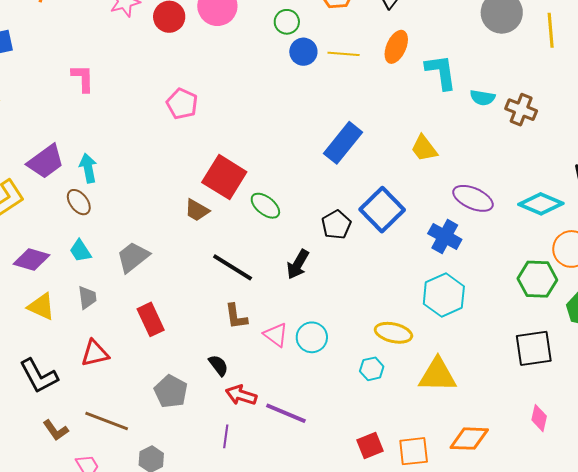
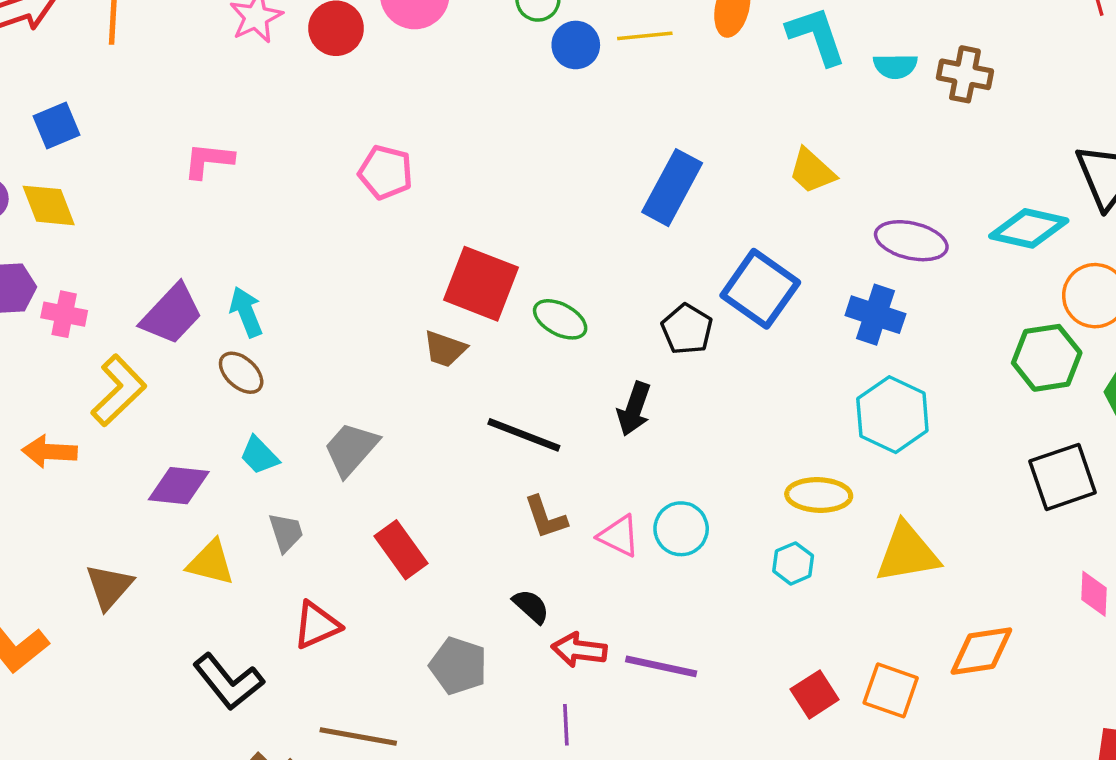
pink L-shape: (83, 78) -> (208, 161), turned -72
orange square: (414, 451) -> (891, 690), turned 36

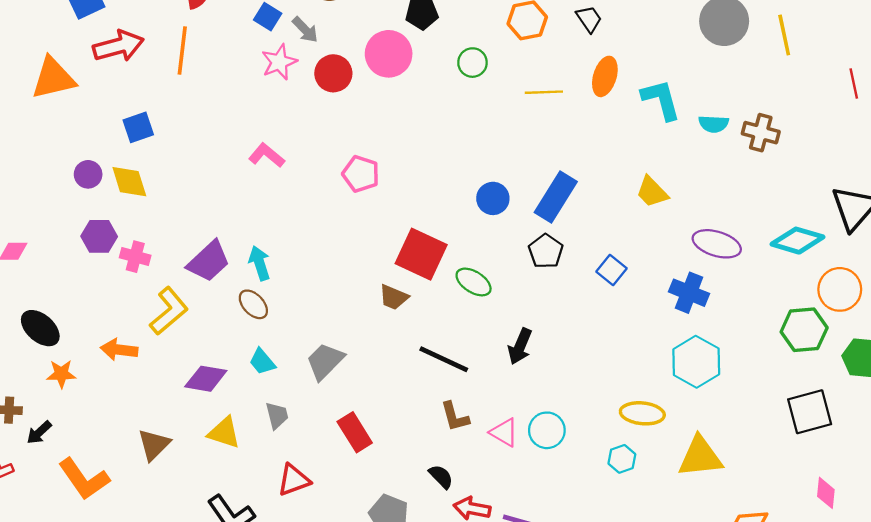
blue circle: (576, 45) -> (493, 198), moved
pink L-shape: (208, 161) -> (267, 155), moved, turned 30
blue square: (760, 289) -> (611, 270), size x0.6
black pentagon: (687, 329) -> (546, 251), moved

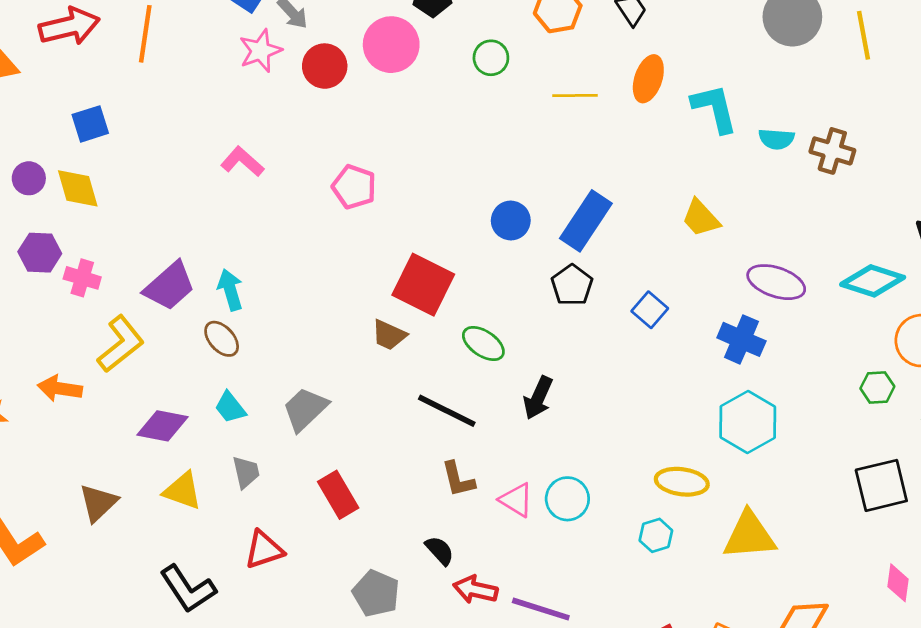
green ellipse: (474, 282) -> (483, 344), moved
green hexagon: (804, 330) -> (877, 387), size x0.6

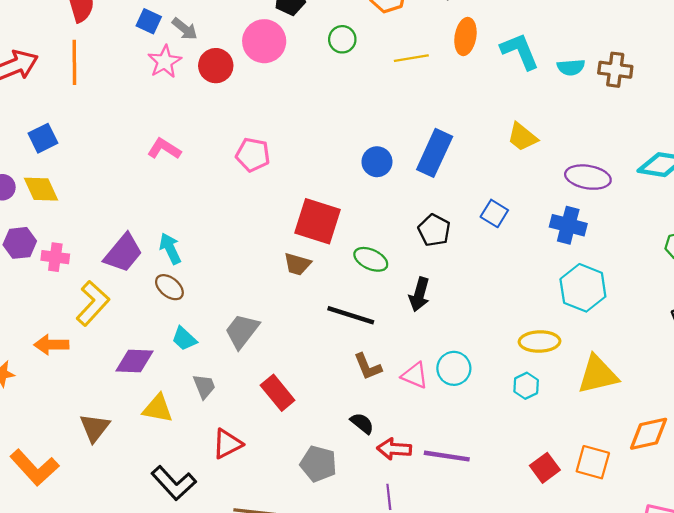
black pentagon: (572, 285) -> (434, 230), moved

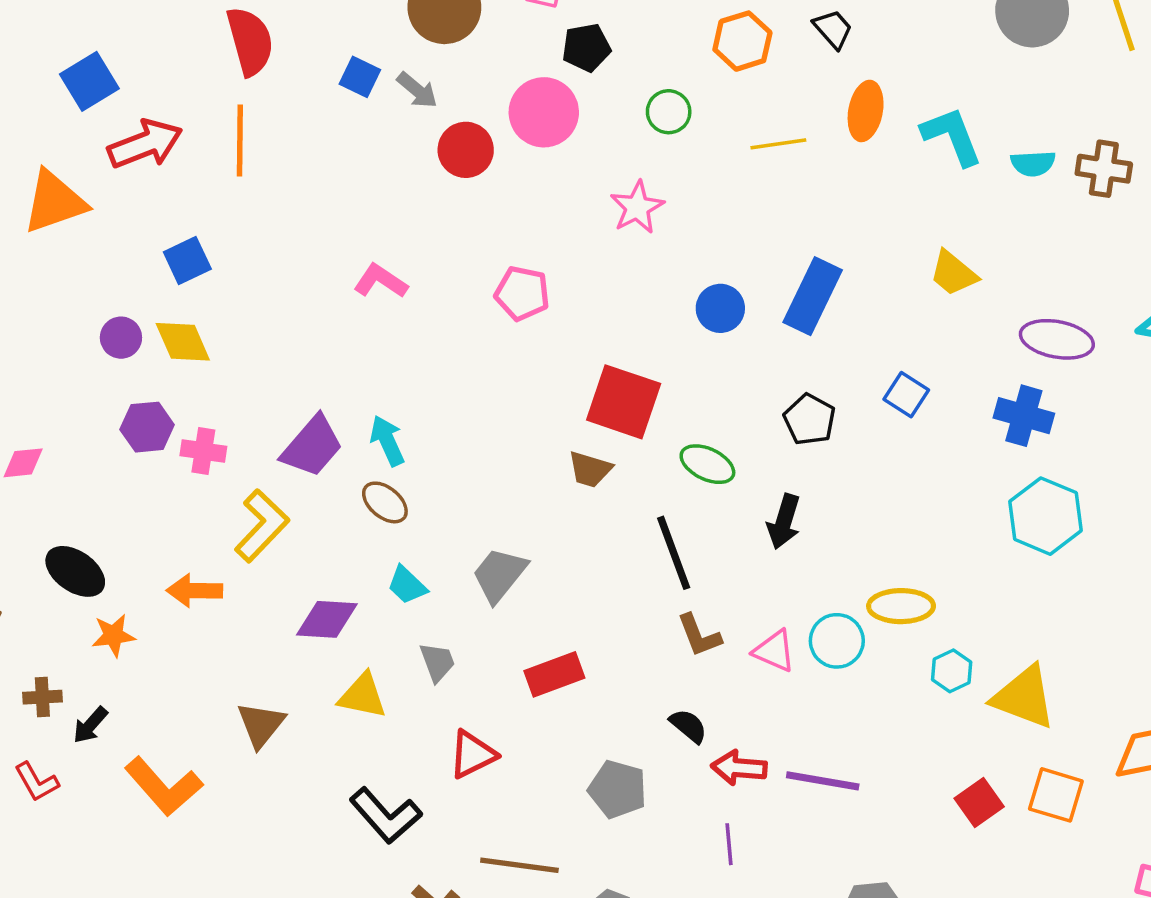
pink star: (165, 62) -> (637, 207), moved
black line: (351, 315) -> (674, 553), turned 51
yellow ellipse: (540, 341) -> (901, 606), moved
yellow triangle: (598, 375) -> (1024, 697), moved, turned 33
red rectangle: (278, 393) -> (554, 674), turned -72

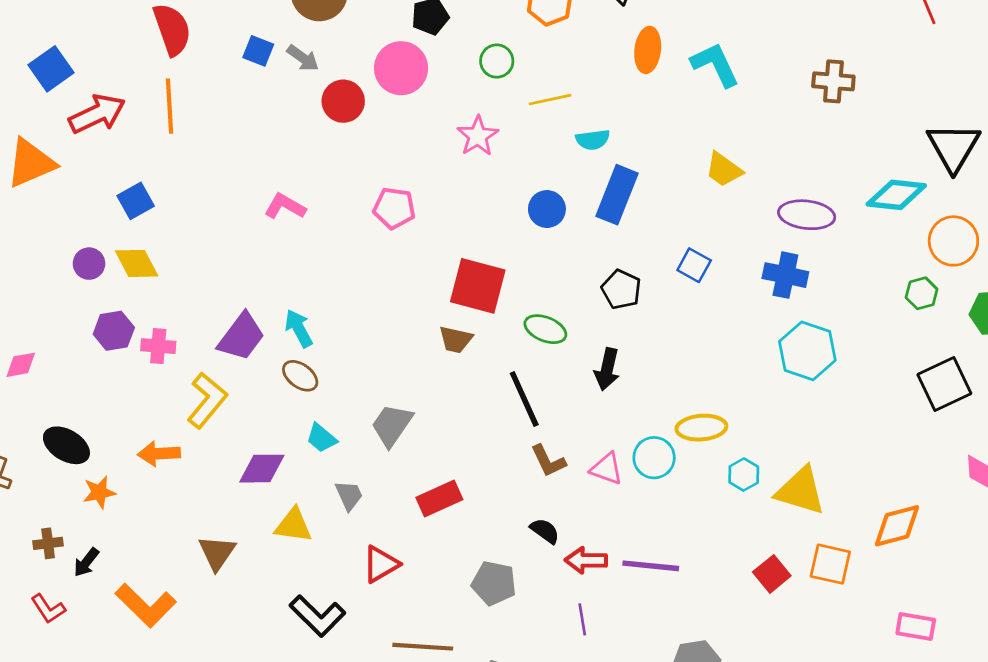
yellow line: (778, 144) -> (550, 100), moved
cyan semicircle: (1033, 163) -> (593, 140), moved

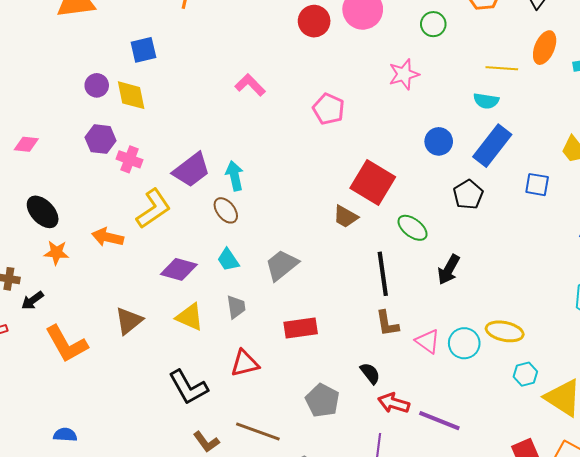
yellow line: (550, 100) -> (502, 68), moved
blue square: (694, 265) -> (537, 185), moved, turned -35
black pentagon: (621, 289) -> (468, 195), moved

